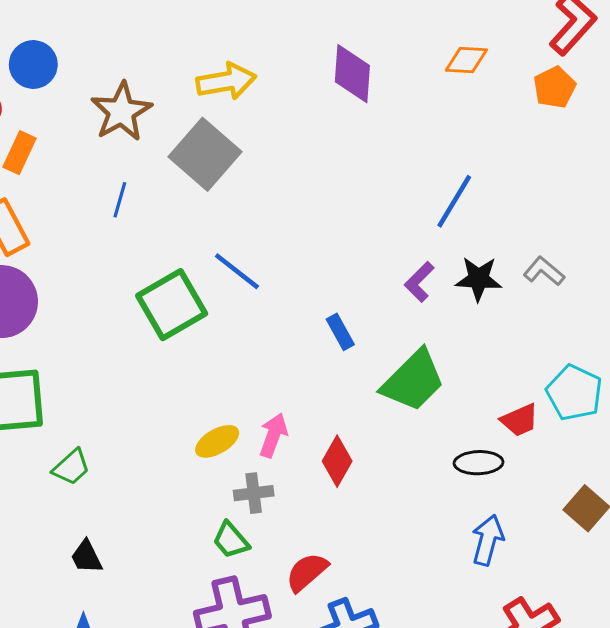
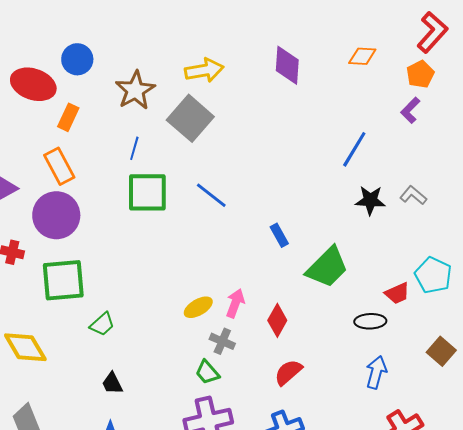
purple L-shape: (419, 282) -> (410, 110), moved
green square: (172, 305) -> (147, 192), moved, turned 30
gray cross: (254, 493) -> (222, 341), turned 30
red semicircle: (307, 572) -> (288, 372), moved

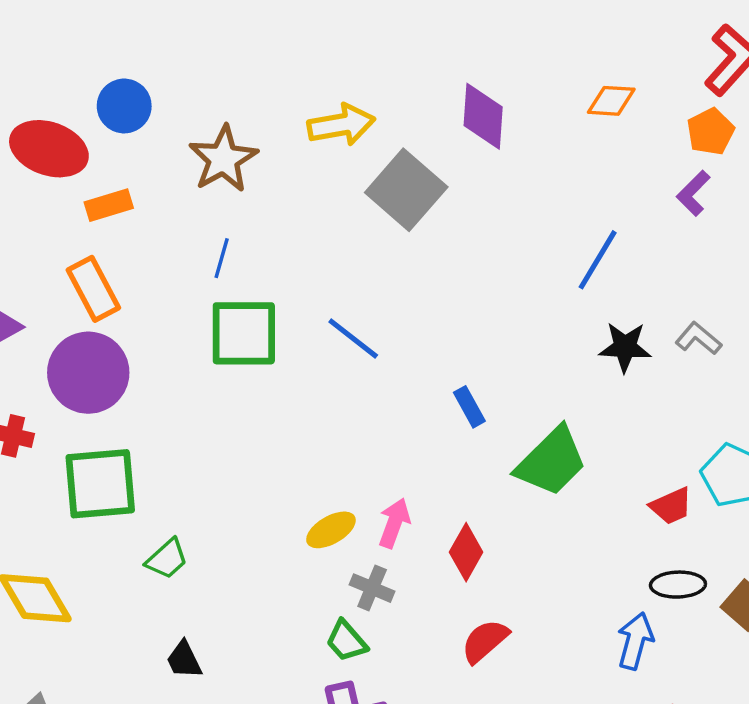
orange rectangle: (68, 117) -> (109, 205), turned 48
gray square: (190, 118) -> (406, 190), moved
black ellipse: (370, 321) -> (678, 585), moved

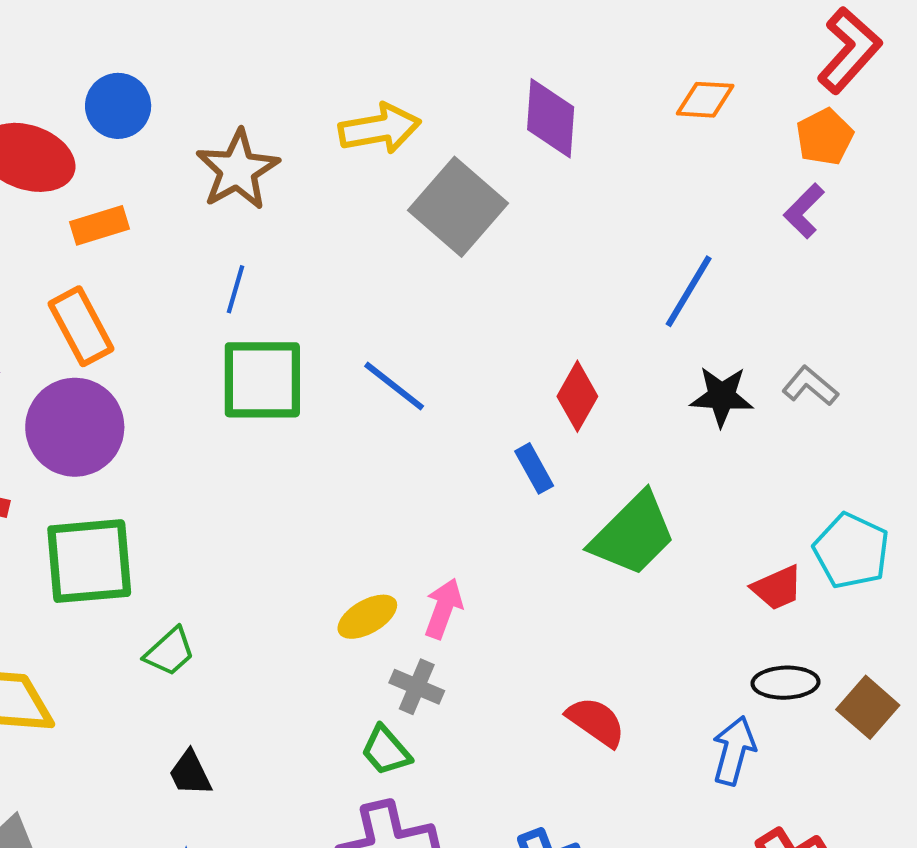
red diamond: (466, 552) -> (577, 396), moved
red semicircle: (485, 641) -> (596, 722), moved, turned 76

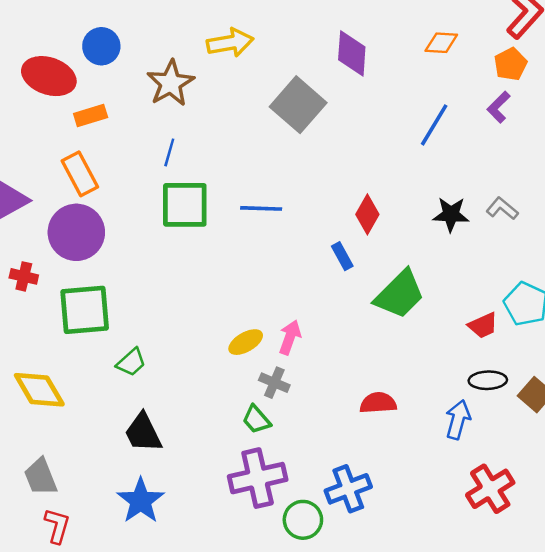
yellow arrow: (380, 129) -> (230, 43), moved
blue line: (689, 291) -> (434, 125), moved
blue line: (394, 386) -> (261, 208), turned -36
red semicircle: (596, 722) -> (378, 403), turned -39
black trapezoid: (190, 773) -> (143, 433), size x1.5

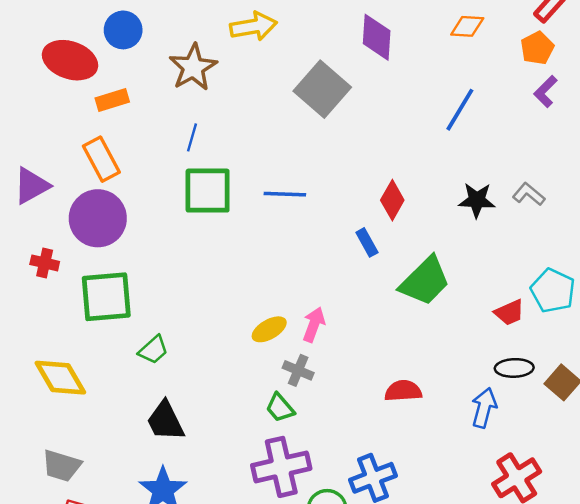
purple L-shape: (499, 107) -> (546, 92), moved
gray trapezoid: (41, 477) -> (62, 466), turned -51

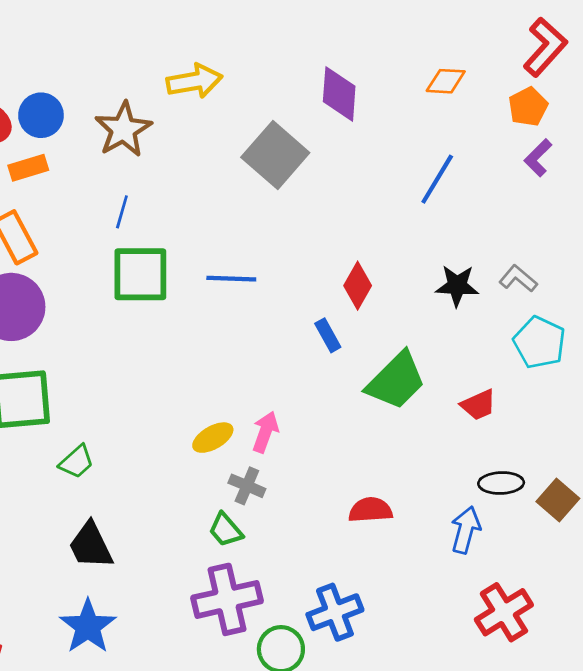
blue circle: (123, 30) -> (41, 115), moved
cyan pentagon: (553, 291) -> (539, 342), moved
red trapezoid: (509, 312) -> (478, 405), moved

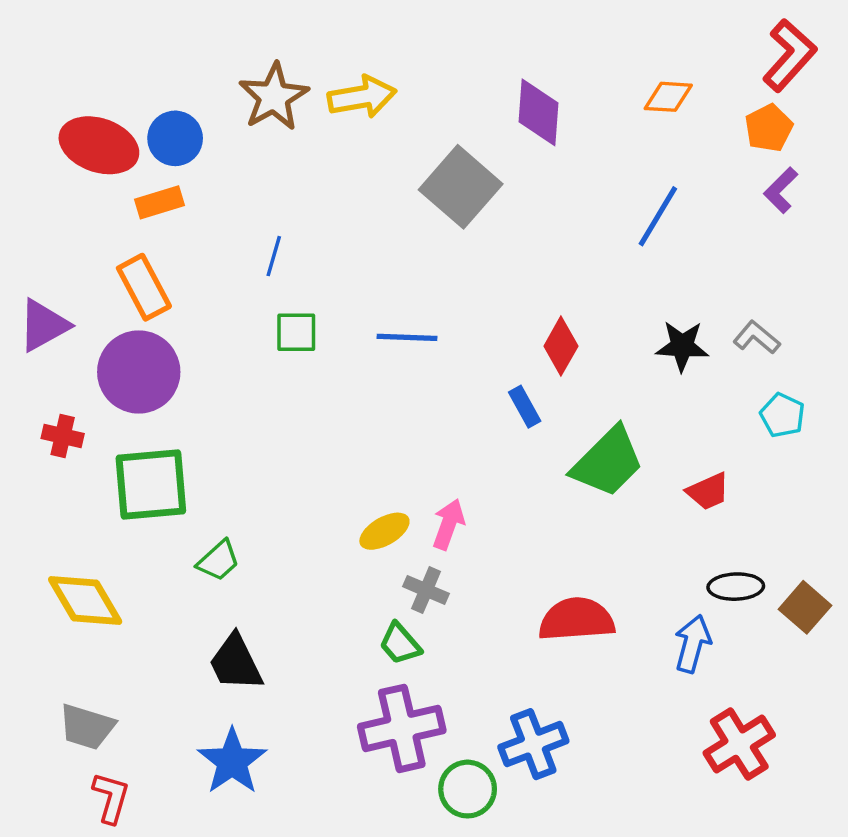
brown star: (123, 129) -> (274, 97), moved
green square: (140, 274) -> (296, 332), size x0.6
cyan pentagon: (539, 342) -> (782, 415), size x0.7
red semicircle: (370, 510) -> (577, 619), size x1.4

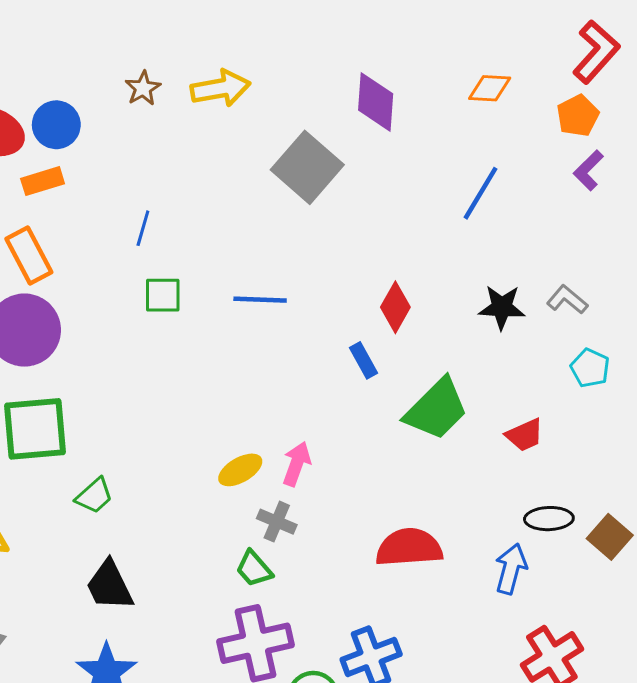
brown star: (274, 97) -> (143, 88), size x0.6

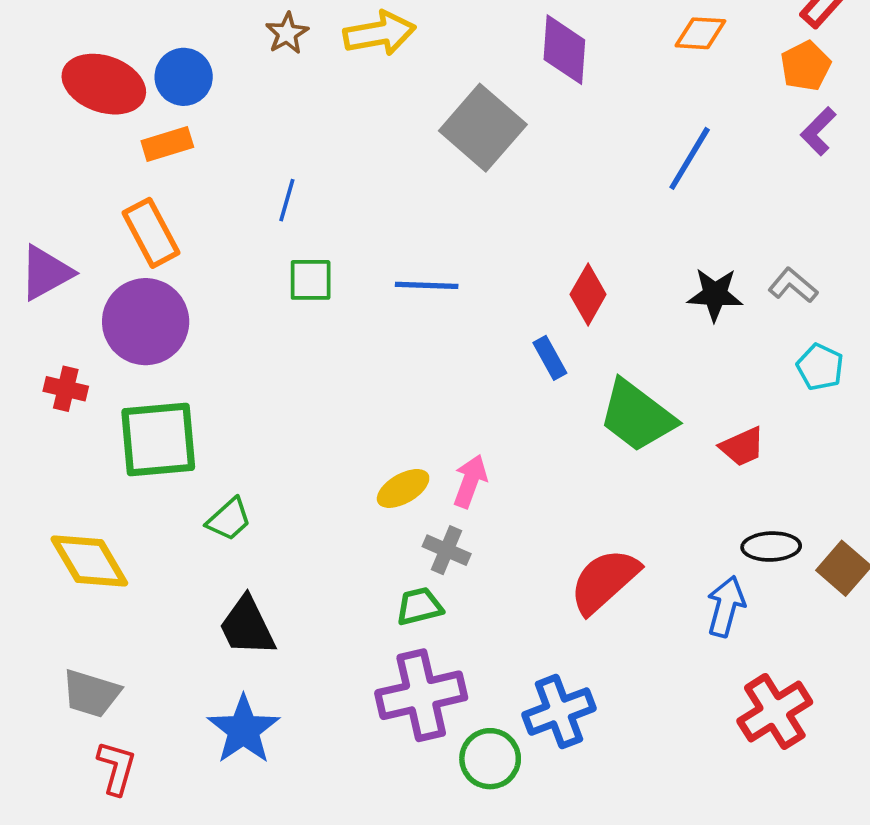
green trapezoid: (436, 409) -> (637, 416), turned 82
red semicircle: (409, 547) -> (604, 581), turned -38
green trapezoid: (254, 569) -> (419, 606), turned 117

